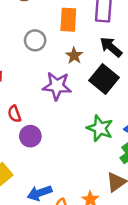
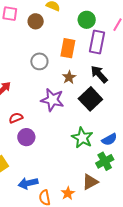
red semicircle: (14, 114) -> (16, 118), turned 80

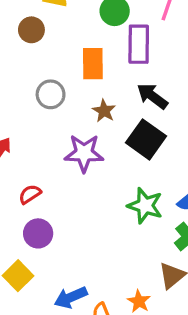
purple circle: (26, 137) -> (38, 233), moved

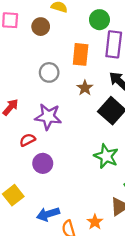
purple star: (84, 153) -> (48, 117), moved
purple circle: (38, 233) -> (43, 163), moved

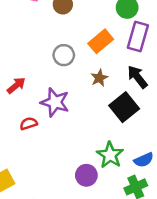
orange rectangle: (81, 54) -> (101, 41), turned 35
purple circle: (43, 163) -> (86, 175), moved

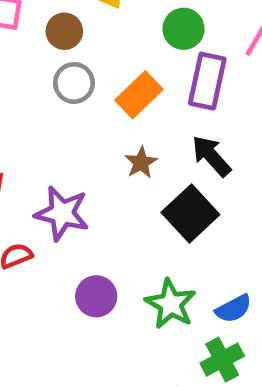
gray circle: (64, 55) -> (74, 83), moved
purple circle: (86, 175) -> (96, 296), moved

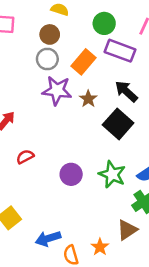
brown circle: (64, 31) -> (50, 34), moved
purple rectangle: (207, 81) -> (120, 51), turned -76
purple star: (62, 213) -> (57, 90), moved

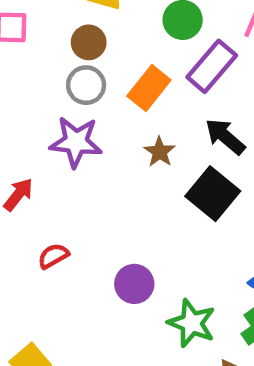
purple rectangle: (120, 51) -> (212, 66), turned -68
purple star: (57, 90) -> (76, 142), moved
green star: (112, 174) -> (192, 323), moved

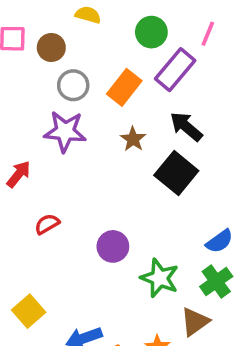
brown circle: (89, 42) -> (51, 48), moved

